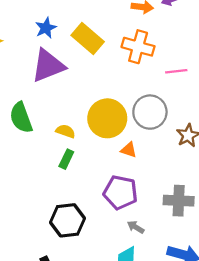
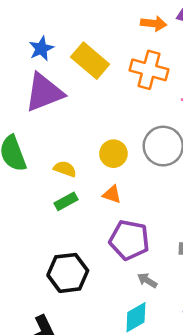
yellow circle: (107, 118) -> (113, 154), size x0.6
orange triangle: (129, 150) -> (112, 194), moved
green rectangle: (66, 159) -> (66, 201), turned 36

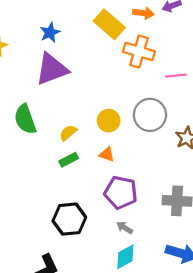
yellow rectangle: (90, 61) -> (109, 24), moved
yellow semicircle: (65, 169) -> (68, 133), turned -60
gray arrow: (147, 280) -> (125, 228), moved

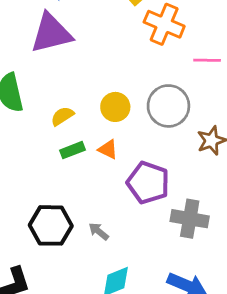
green rectangle: (69, 160) -> (72, 150), moved
purple pentagon: (121, 192) -> (148, 183), moved
gray arrow: (125, 228) -> (99, 231), moved

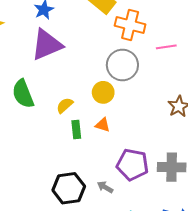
gray circle: (168, 106) -> (122, 65), moved
green rectangle: (72, 150) -> (76, 129), turned -66
purple pentagon: (148, 183) -> (132, 165), moved

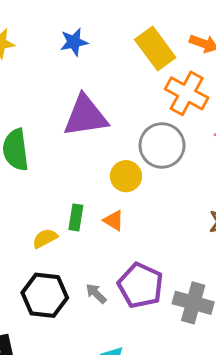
purple triangle: (47, 45) -> (86, 116), moved
yellow semicircle: (65, 105) -> (45, 238), moved
gray arrow: (105, 187) -> (96, 294), moved

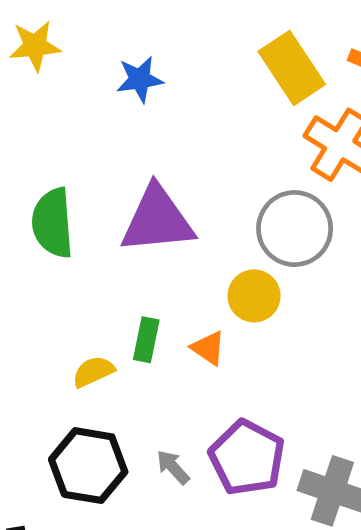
blue star: (74, 42) -> (140, 79), moved
purple triangle: (86, 116) -> (157, 220), moved
yellow circle: (126, 176) -> (254, 296), moved

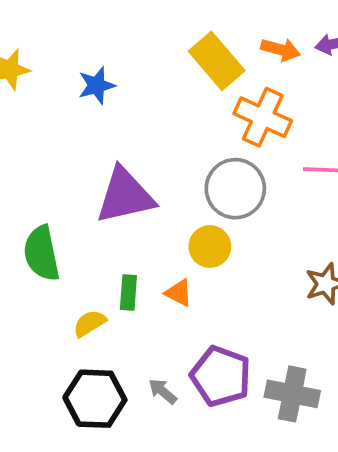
green semicircle: (53, 223) -> (42, 253), moved

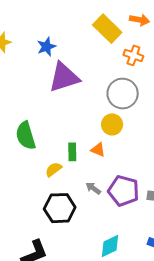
orange cross: (263, 117) -> (133, 55), size x0.7
purple triangle: (125, 196) -> (64, 77), moved
gray arrow: (163, 391) -> (93, 188), moved

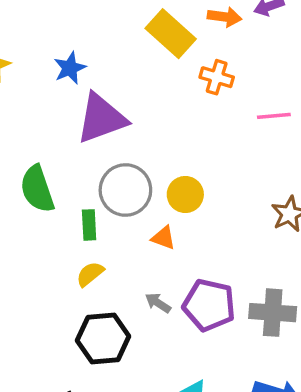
gray circle: (123, 94) -> (125, 190), moved
green semicircle: (26, 136) -> (37, 189), moved
green rectangle: (72, 152) -> (89, 225), moved

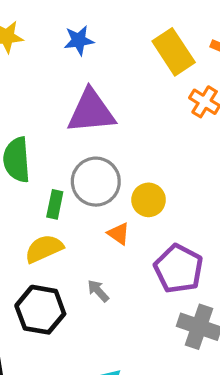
blue star: (70, 68) -> (79, 40), moved
yellow semicircle: (90, 274) -> (44, 249), size x1.4
purple pentagon: (209, 305) -> (179, 269), moved

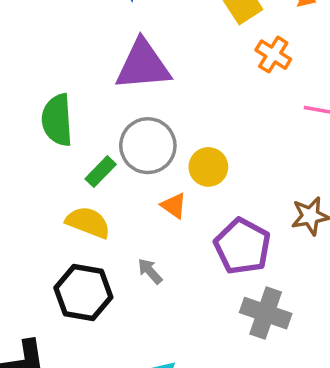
green rectangle: (55, 204) -> (101, 172), turned 32
yellow semicircle: (44, 249) -> (88, 222), turned 45

